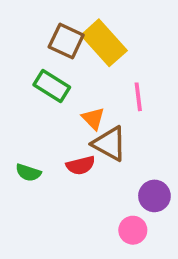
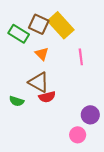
green rectangle: (52, 86) -> (19, 34), moved
orange triangle: (93, 118) -> (42, 54), moved
brown triangle: (109, 144) -> (39, 82), moved

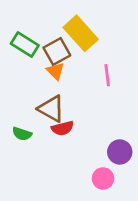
brown square: (39, 24) -> (57, 51), moved, turned 36

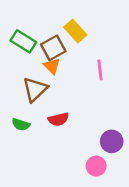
yellow rectangle: (81, 33) -> (75, 31), size x0.7
brown triangle: (51, 109) -> (35, 89), moved, turned 48

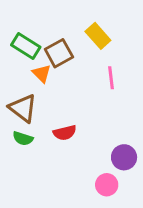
yellow rectangle: (75, 31) -> (98, 36), moved
orange triangle: (52, 66) -> (42, 73), moved
brown triangle: (35, 89) -> (23, 108), moved, turned -40

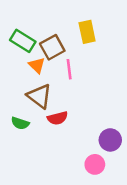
yellow rectangle: (98, 36) -> (87, 32), turned 30
pink line: (111, 78) -> (69, 69), moved
brown triangle: (23, 108) -> (39, 96), moved

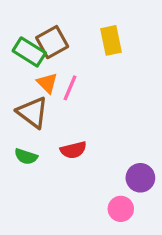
brown square: (52, 47) -> (52, 42), moved
pink line: (69, 69) -> (70, 88), moved, turned 30
brown triangle: (39, 96) -> (32, 112), moved

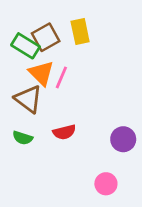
yellow rectangle: (111, 40) -> (80, 31), moved
orange triangle: (47, 83) -> (41, 73), size x1.4
purple circle: (140, 178) -> (123, 139), moved

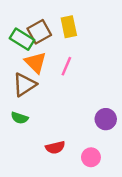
pink line: (61, 77) -> (66, 66), moved
brown triangle: (28, 99) -> (24, 85), turned 50
red semicircle: (64, 132) -> (55, 147), moved

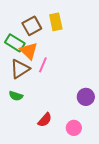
green rectangle: (22, 39) -> (15, 43), moved
pink line: (66, 66) -> (43, 65), moved
red semicircle: (55, 147) -> (45, 120), turned -35

